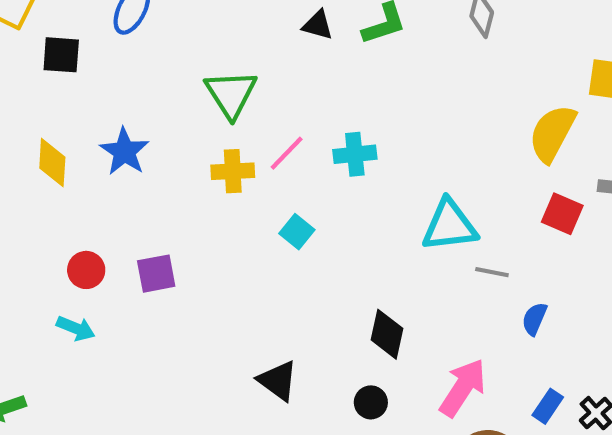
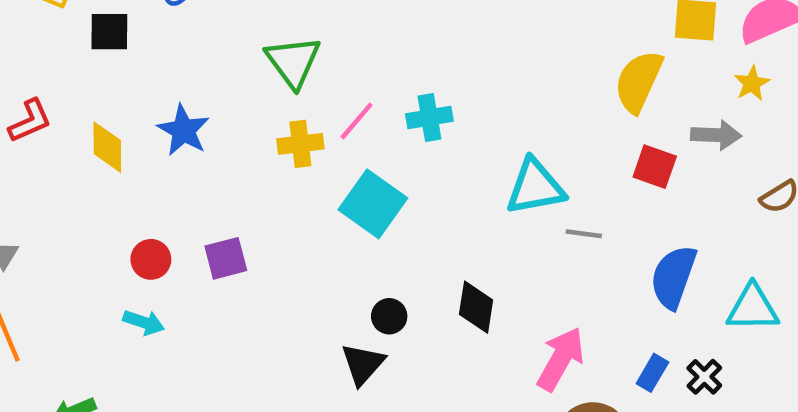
cyan square: (297, 232) -> (373, 204), size x1.8
blue semicircle: (534, 319) -> (673, 277), moved, size x1.8
black triangle: (278, 381) -> (363, 364), turned 39
black circle: (371, 402) -> (389, 316), moved

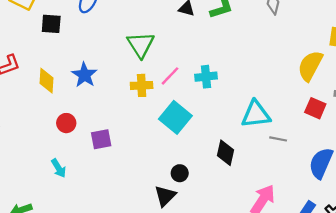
red circle: (151, 259) -> (66, 123), moved
black diamond: (476, 307) -> (225, 153), moved
cyan arrow: (144, 322) -> (59, 168), turned 36

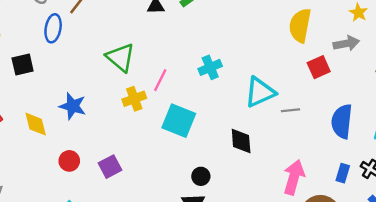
cyan cross: (206, 77) -> (210, 67), moved
red square: (315, 108) -> (319, 67), turned -30

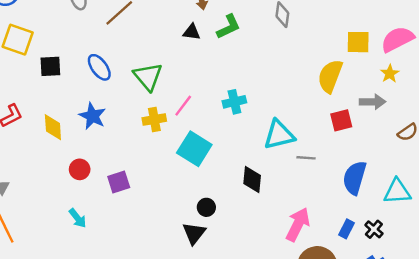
blue ellipse: (53, 28) -> (99, 67), moved, turned -56

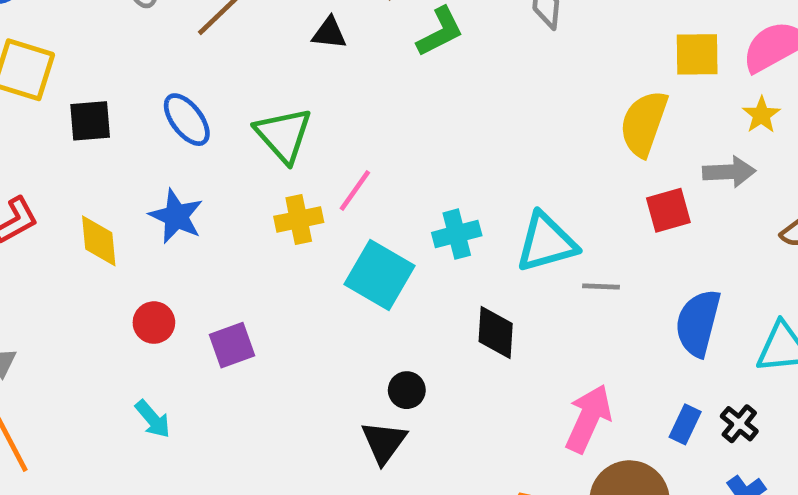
black triangle: (192, 32) -> (329, 33), moved
cyan cross: (234, 102) -> (457, 234), moved

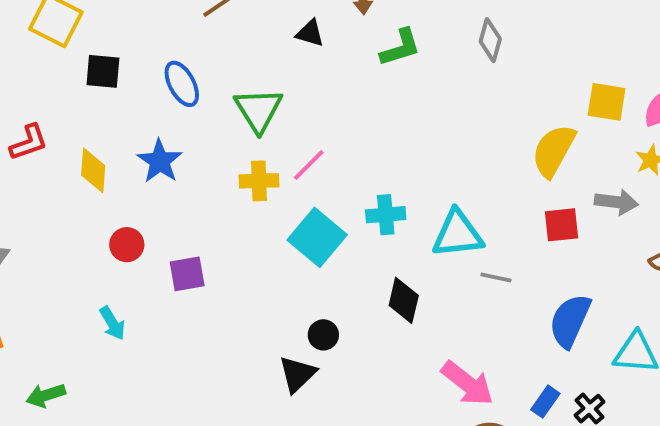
pink arrow: (588, 419) -> (467, 383), turned 94

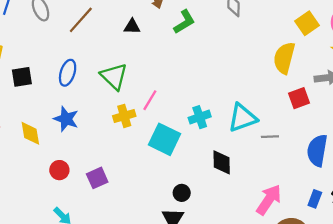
blue ellipse: (182, 84) -> (68, 73), turned 60
yellow square: (607, 102) -> (307, 23), turned -30
pink arrow: (467, 383) -> (269, 200), turned -80

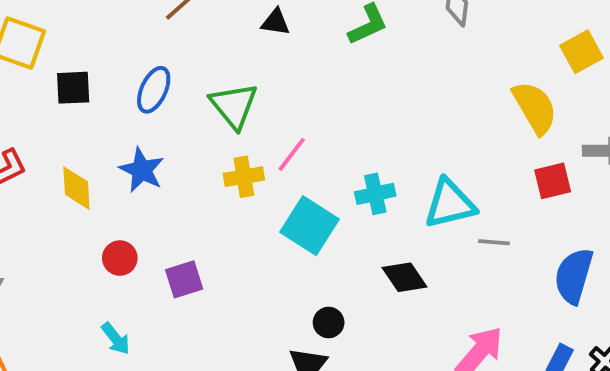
yellow semicircle: (284, 58) -> (535, 108), turned 128
black diamond: (222, 162) -> (405, 277), turned -40

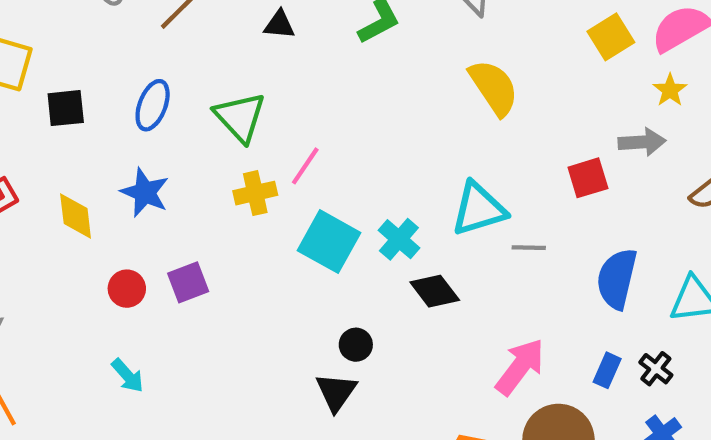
yellow semicircle: (535, 108) -> (494, 88), moved
cyan cross: (375, 194) -> (399, 239), moved, turned -33
purple square: (184, 279) -> (188, 282), moved

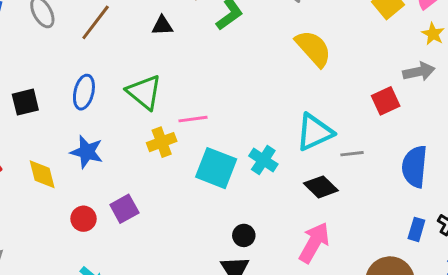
pink line: (305, 166) -> (193, 119), turned 56
black diamond: (435, 291) -> (321, 187), moved
pink arrow: (520, 367) -> (314, 243), moved

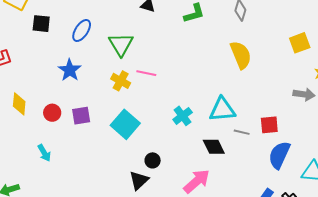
red square: (386, 101) -> (269, 125), moved
yellow cross: (162, 142) -> (121, 81), turned 30
cyan square: (216, 168) -> (125, 124), moved
yellow diamond: (42, 174) -> (19, 104), moved

